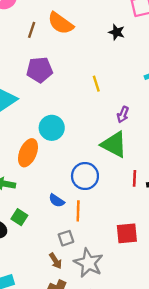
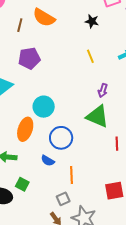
yellow line: (96, 84) -> (90, 56), moved
blue circle: (85, 176) -> (61, 138), moved
blue semicircle: (57, 201) -> (48, 161), moved

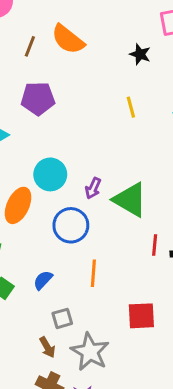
purple arrow: (103, 90) -> (93, 188), moved
blue semicircle: (48, 161) -> (43, 280), moved, turned 96
orange line: (71, 175) -> (93, 273), moved

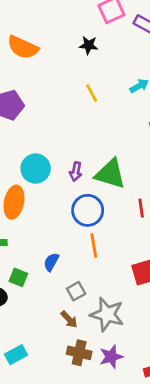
blue circle: (71, 225) -> (88, 210), moved

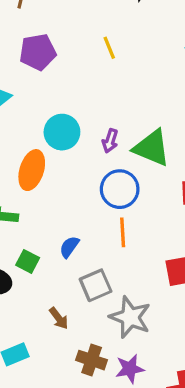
yellow line: (92, 93) -> (109, 48), moved
gray square: (76, 291) -> (96, 285), size x1.4
brown arrow: (69, 319) -> (59, 318), moved

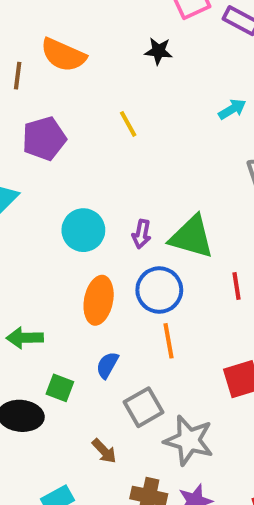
orange ellipse: (32, 170) -> (99, 300), moved

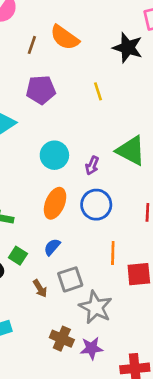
black star: (158, 51) -> (128, 48), size x1.6
green triangle: (192, 237) -> (131, 151), moved
orange line: (169, 341) -> (113, 253), moved
brown arrow: (104, 451) -> (40, 288), moved

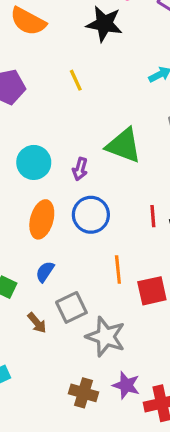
brown cross: (62, 339) -> (83, 393), moved
purple star: (91, 348) -> (126, 385), moved, turned 30

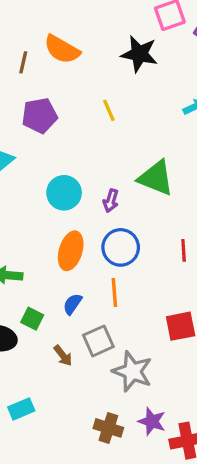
orange line: (118, 270) -> (114, 293), moved

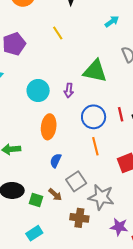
blue circle: (121, 247) -> (94, 117), moved
orange line: (114, 293) -> (95, 146), moved
green square: (32, 319) -> (36, 200), moved
brown cross: (108, 428) -> (79, 218), moved

